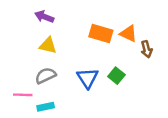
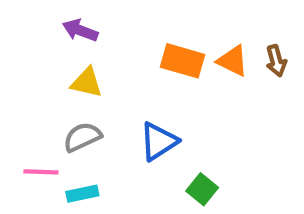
brown arrow: (147, 49) -> (276, 61), moved
green square: (116, 76) -> (202, 189), moved
blue triangle: (88, 78) -> (159, 141), turned 30

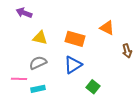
purple arrow: (80, 30) -> (24, 13), moved
orange rectangle: (182, 61) -> (75, 39), moved
brown arrow: (276, 61) -> (127, 51), moved

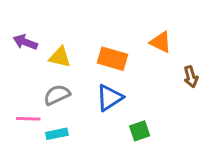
purple arrow: (24, 13) -> (25, 42), moved
green square: (93, 87) -> (140, 131), turned 32

